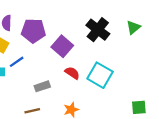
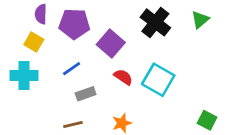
blue line: (17, 62) -> (72, 69), moved
green square: (139, 107) -> (207, 120), turned 32

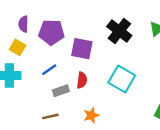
purple square: (111, 43) -> (82, 49), turned -30
red semicircle: (123, 77) -> (82, 80), moved, turned 63

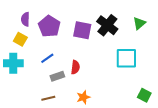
purple pentagon: (51, 32) -> (49, 26), turned 30
purple square: (82, 49) -> (82, 30), moved
cyan square: (122, 79) -> (126, 58), moved, turned -30

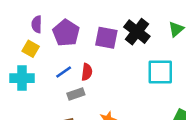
red semicircle: (75, 67) -> (87, 72), moved

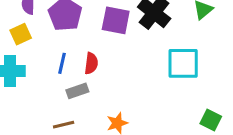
yellow square: (31, 49) -> (21, 34), turned 35
blue line: (64, 72) -> (62, 63), turned -42

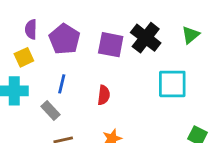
red semicircle: (91, 63) -> (104, 95), moved
gray rectangle: (77, 91) -> (51, 110), moved, turned 66

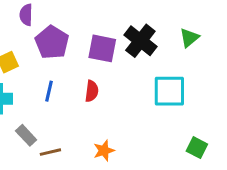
purple semicircle: (31, 29) -> (26, 15), moved
red semicircle: (104, 95) -> (92, 91), moved
gray rectangle: (51, 110) -> (26, 135), moved

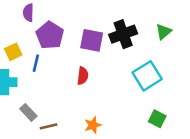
black cross: (140, 41) -> (123, 34), turned 32
blue line: (49, 91) -> (36, 63), moved
cyan square: (169, 91) -> (147, 76), turned -32
green square: (197, 148) -> (157, 119), moved

